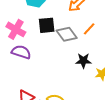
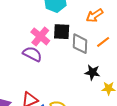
pink cross: (16, 29) -> (40, 36), moved
gray diamond: (67, 34) -> (80, 44), turned 30

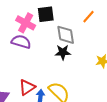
gray diamond: (80, 44) -> (66, 35), moved
black star: (92, 72) -> (63, 52), moved

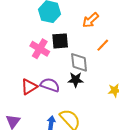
purple semicircle: (21, 42) -> (50, 85), moved
red triangle: (27, 87) -> (29, 87), moved

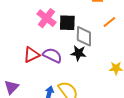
black square: (60, 41) -> (67, 23), moved

